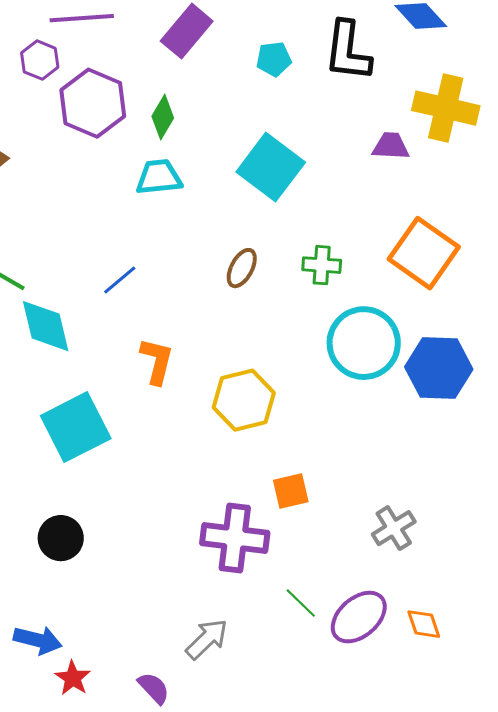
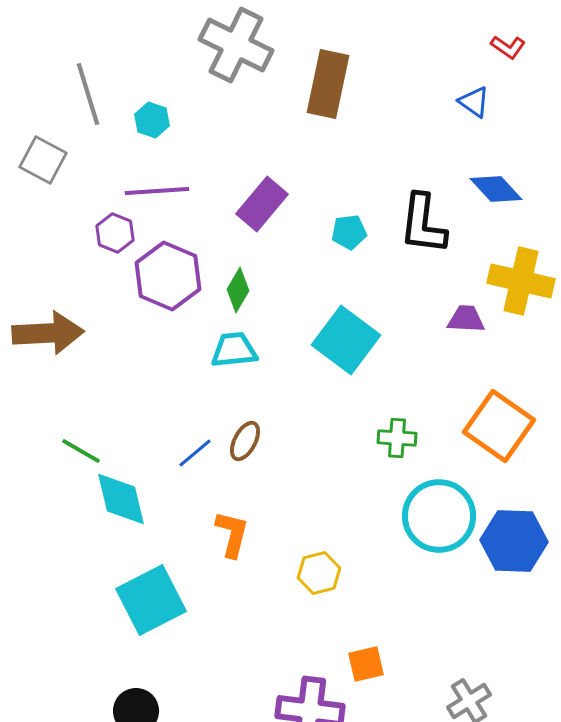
brown ellipse: (242, 268) -> (245, 441), moved
yellow hexagon: (244, 400) -> (319, 573), size x0.7

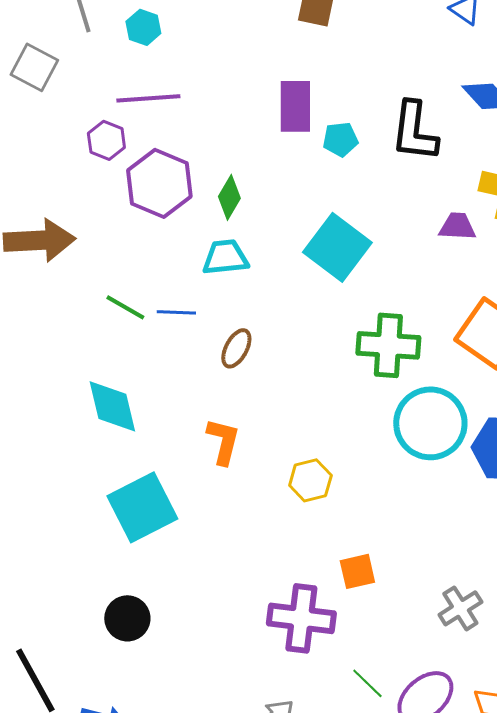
purple rectangle: (262, 204) -> (295, 106), moved, turned -40
green cross: (397, 438) -> (388, 345), size x1.6
green line: (81, 451) -> (125, 307), moved
blue line: (195, 453) -> (176, 312), moved, turned 42

